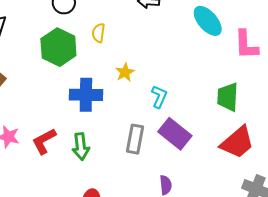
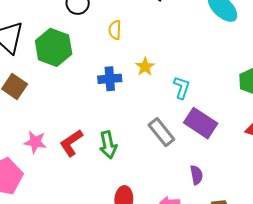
green hexagon: (58, 47) -> (54, 47), moved
blue cross: (86, 95) -> (110, 79), moved, size x0.7
gray rectangle: (135, 139) -> (161, 132), turned -44

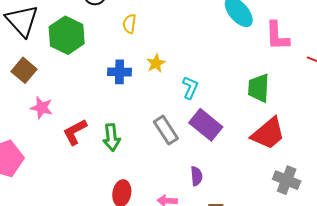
pink star: (35, 142) -> (42, 108), moved

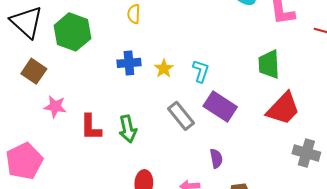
yellow star: (156, 63) -> (164, 69), moved
red L-shape: (75, 132) -> (91, 127), turned -56

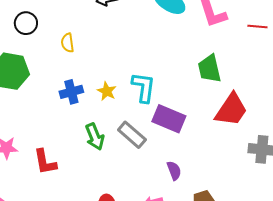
cyan L-shape: (201, 71) -> (144, 87), size x1.4
green arrow: (128, 129) -> (95, 137), moved

